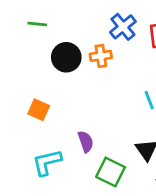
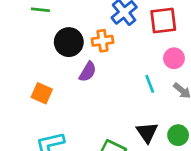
purple semicircle: (86, 142) -> (88, 72), moved, turned 50

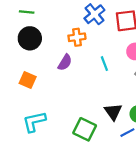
black circle: (69, 42) -> (30, 38), moved
cyan line: (150, 84) -> (104, 64), moved

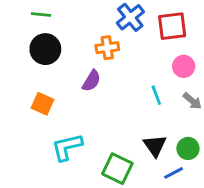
cyan line: (104, 64) -> (156, 95), moved
cyan L-shape: (34, 122) -> (67, 147), moved

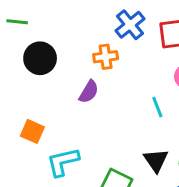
green line: (41, 14) -> (17, 22), moved
orange square: (42, 104) -> (32, 131), moved

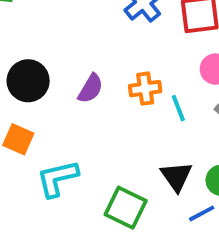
orange cross: (106, 57) -> (145, 89), moved
black circle: (40, 58) -> (28, 81), moved

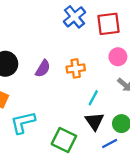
cyan line: (178, 108) -> (93, 98), moved, turned 49

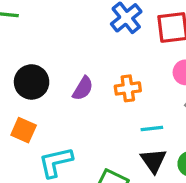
cyan line: (93, 98) -> (152, 128), turned 56

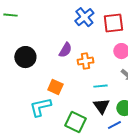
purple semicircle: (83, 88) -> (65, 50), moved
orange square: (24, 130) -> (55, 87), moved

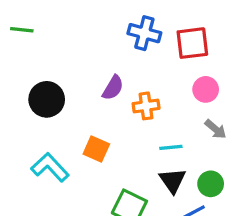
blue cross: (84, 17) -> (144, 33), turned -36
cyan L-shape: (40, 107) -> (50, 167), moved, turned 60

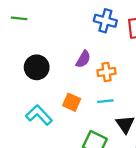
cyan line: (171, 147) -> (105, 101), moved

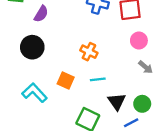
purple semicircle: (83, 59) -> (41, 14), moved
orange cross: (107, 72) -> (89, 52), moved, turned 35

